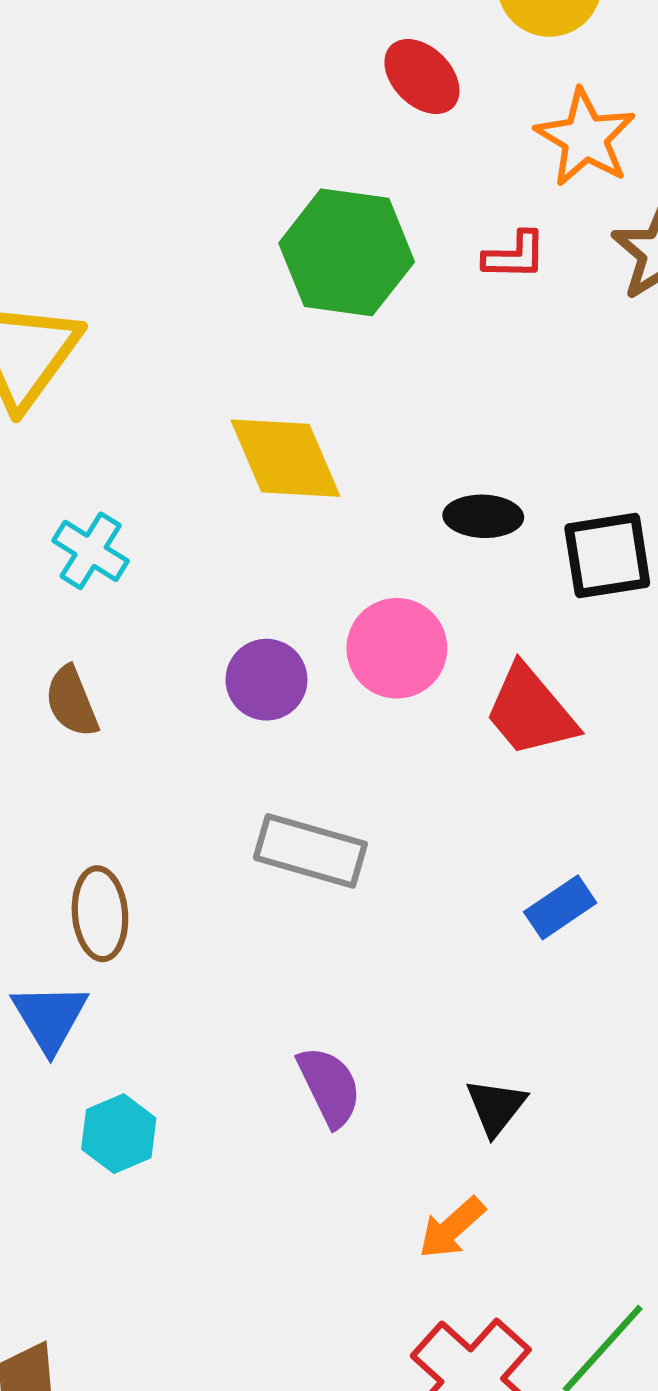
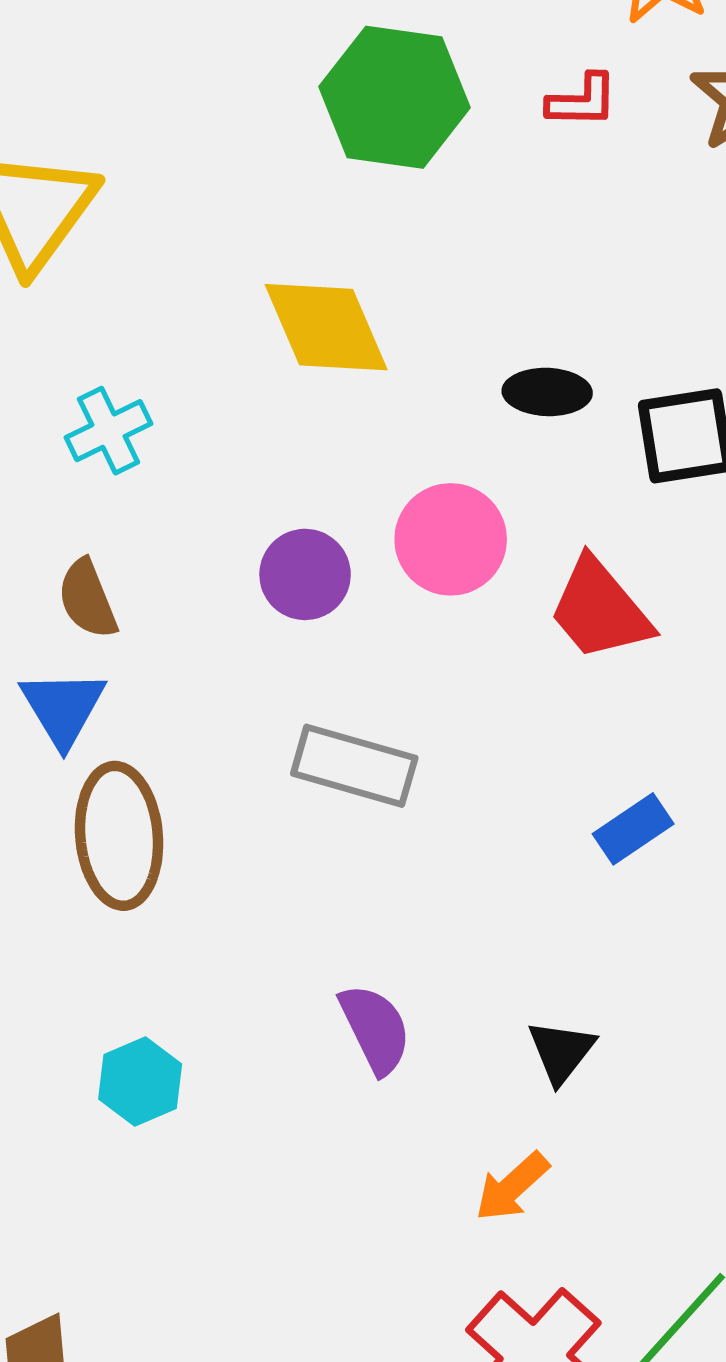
cyan cross: (91, 551) -> (109, 431), turned 32
brown ellipse: (100, 914) -> (119, 836), size x1.4
blue triangle: (50, 1017) -> (63, 708), moved

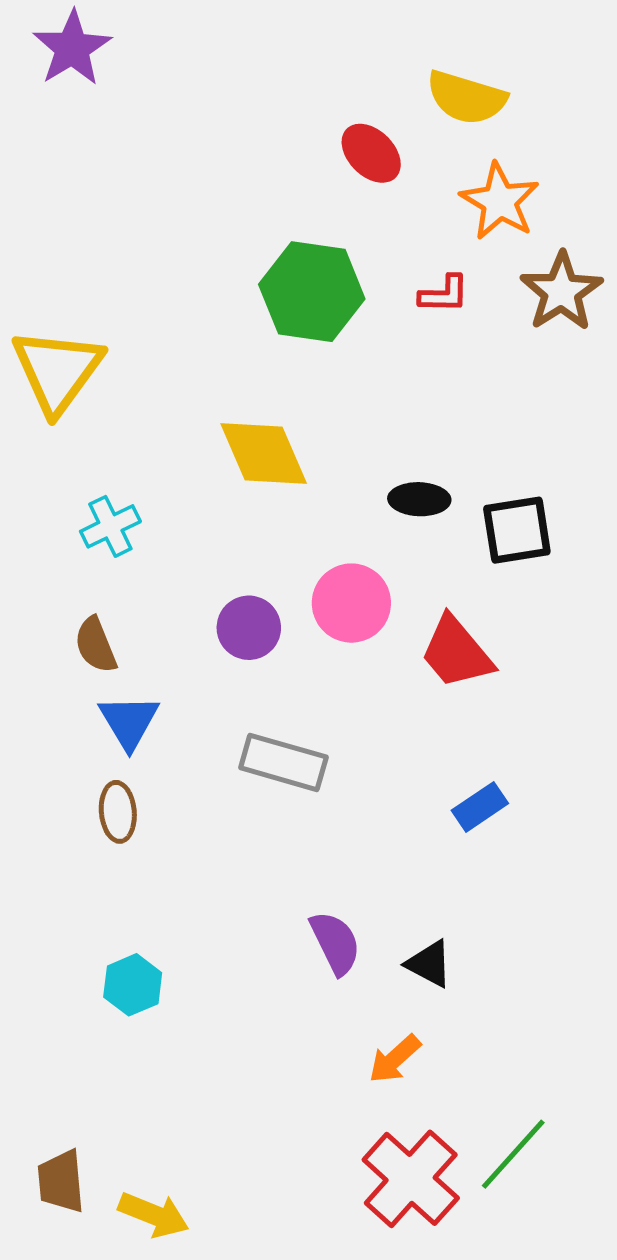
blue triangle: (63, 708) -> (129, 722), moved
brown ellipse: (119, 836) -> (118, 812), size x0.6
purple semicircle: (375, 1029) -> (335, 943), moved
black triangle: (561, 1052) -> (429, 964), turned -40

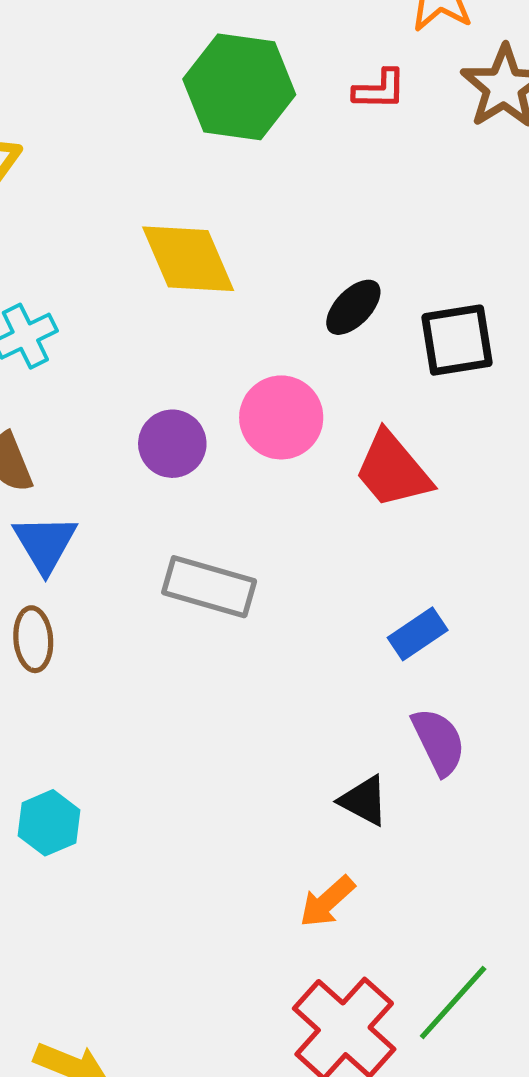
black ellipse: (419, 499) -> (353, 307), turned -48
purple semicircle: (335, 943) -> (439, 742), moved

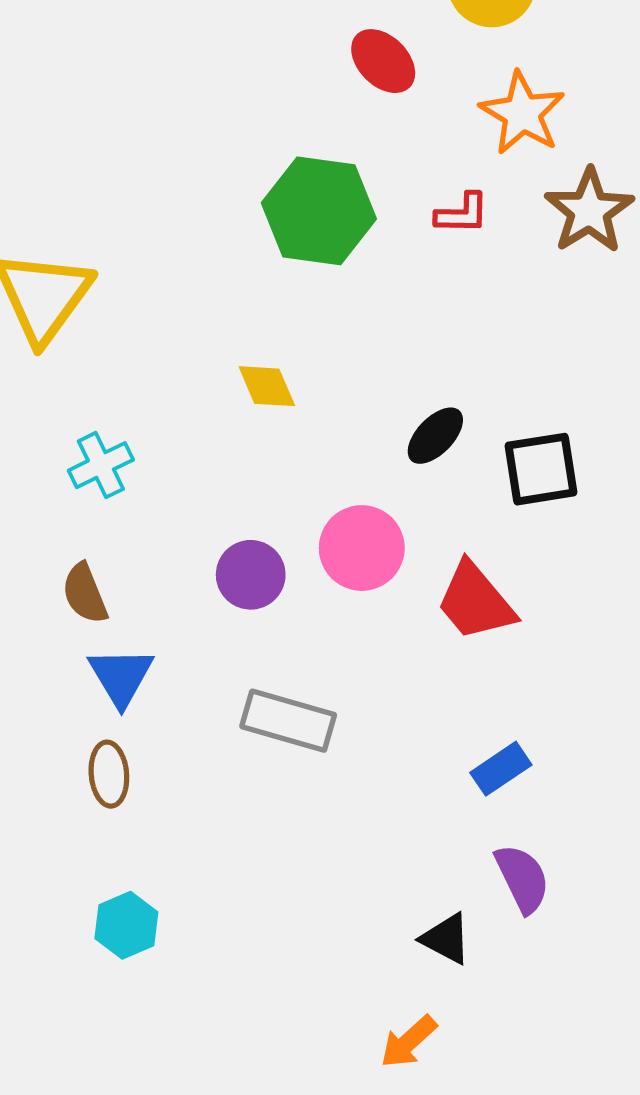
yellow diamond: (188, 259) -> (267, 386), size x0.6
cyan hexagon: (49, 823) -> (126, 925), moved

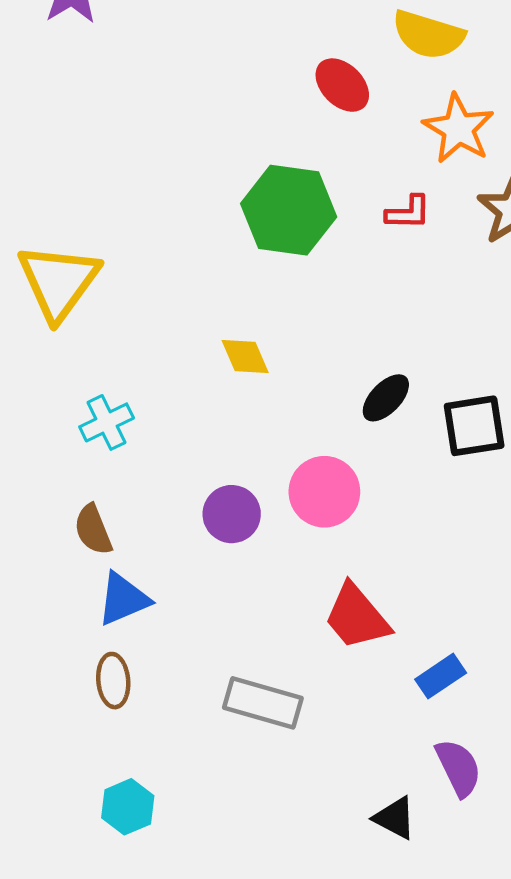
red trapezoid: (475, 602) -> (357, 617), moved
blue triangle: (121, 676) -> (123, 599), turned 38
gray rectangle: (288, 721) -> (263, 703), moved

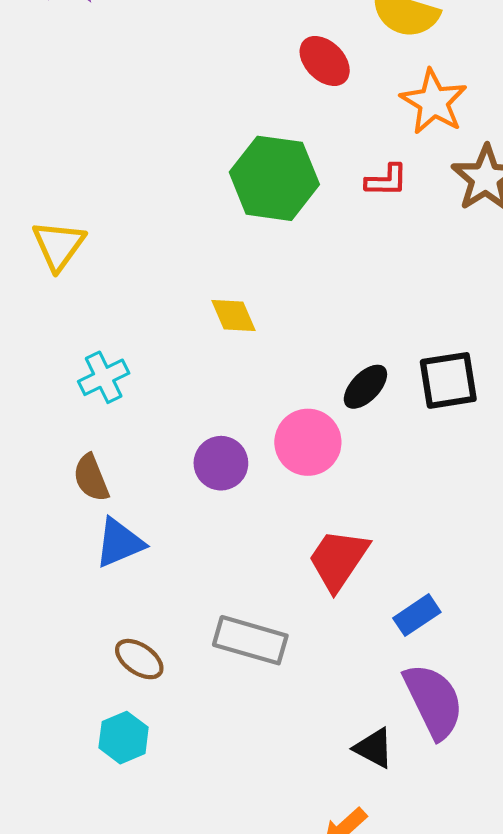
yellow triangle: (58, 282) -> (59, 245), size x0.7
black ellipse: (386, 398) -> (365, 387), moved
red trapezoid: (357, 617) -> (338, 560), turned 74
brown ellipse: (113, 681) -> (139, 659), moved, turned -51
purple semicircle: (458, 768) -> (434, 701), size x1.4

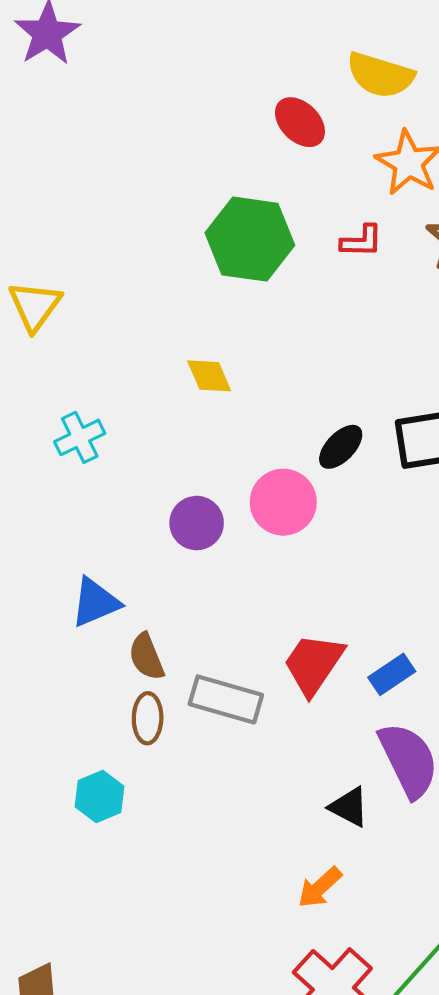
brown semicircle: (91, 478) -> (146, 657), moved
red trapezoid: (338, 560) -> (314, 664), moved
brown ellipse: (139, 659) -> (148, 718), moved, turned 57

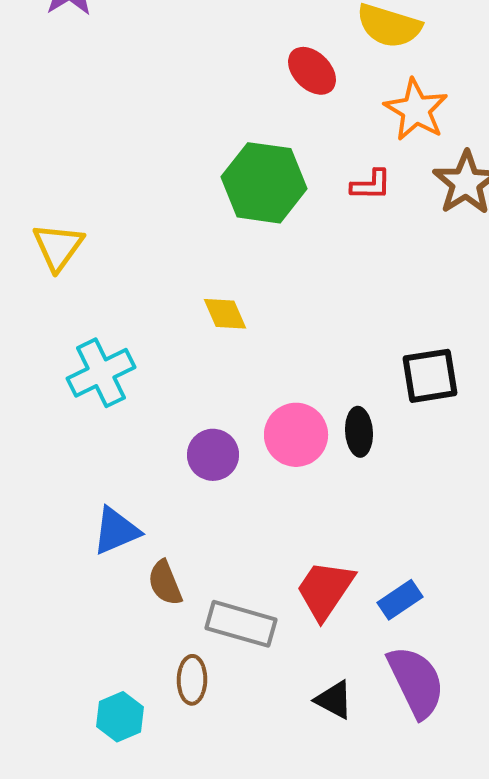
cyan cross: (80, 437) -> (101, 373), size x1.4
black ellipse: (341, 447) -> (359, 432), moved, turned -48
brown ellipse: (148, 718) -> (192, 680), moved
black triangle: (349, 807) -> (334, 700), moved

